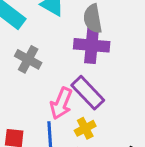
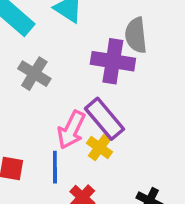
gray semicircle: (93, 19) -> (136, 35), moved
yellow cross: (85, 128) -> (99, 148), moved, turned -30

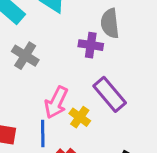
purple cross: (113, 61) -> (91, 45), size x0.7
purple rectangle: (105, 119) -> (110, 94), moved

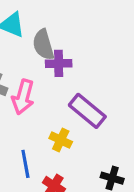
gray semicircle: (110, 23) -> (43, 45), moved
pink arrow: (56, 102) -> (23, 97), moved

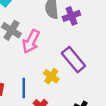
purple cross: (59, 63) -> (71, 16), moved, turned -30

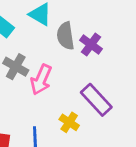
purple cross: (71, 16) -> (91, 45), turned -30

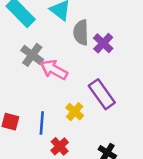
pink arrow: (41, 80) -> (54, 70), turned 88

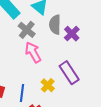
gray cross: (32, 55) -> (27, 30), moved
pink arrow: (54, 70) -> (33, 52), turned 30

